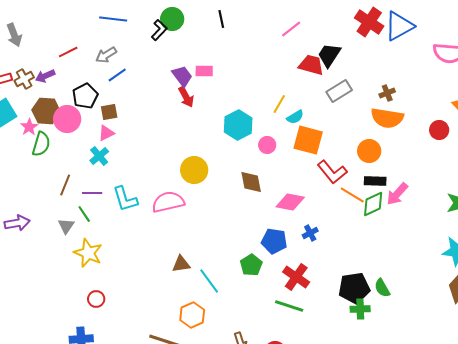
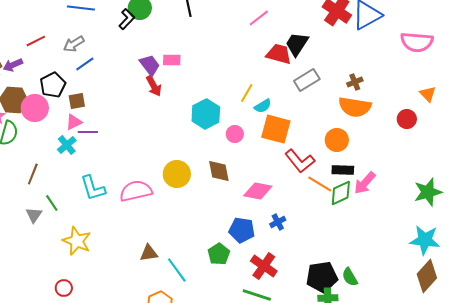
yellow circle: (194, 170) -> (177, 174), moved
purple line: (92, 193) -> (88, 132), moved
yellow star: (88, 253) -> (77, 241), moved

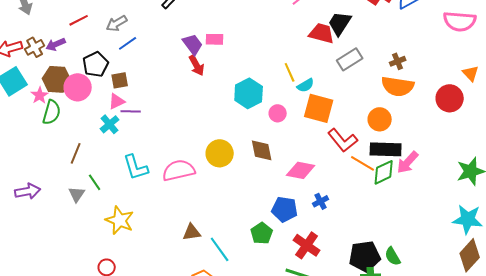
yellow line: (247, 93) -> (290, 72), turned -54
red circle: (407, 119) -> (450, 98), size x1.4
black rectangle: (343, 170) -> (386, 149), size x1.4

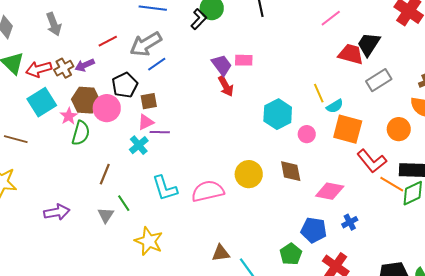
gray arrow: (117, 23) -> (146, 44), size x1.5
orange circle: (380, 119) -> (399, 129), moved

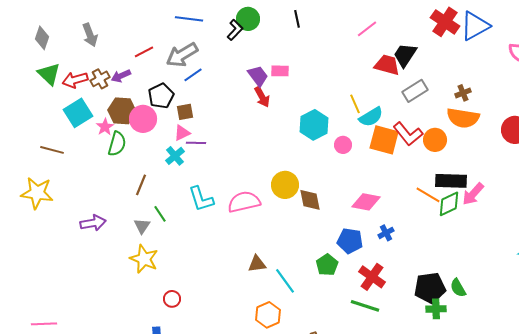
cyan semicircle: (335, 106) -> (371, 117), size x1.4
red L-shape: (372, 161) -> (408, 134), moved
brown diamond: (291, 171) -> (310, 200), moved
yellow star: (149, 241) -> (144, 259), moved

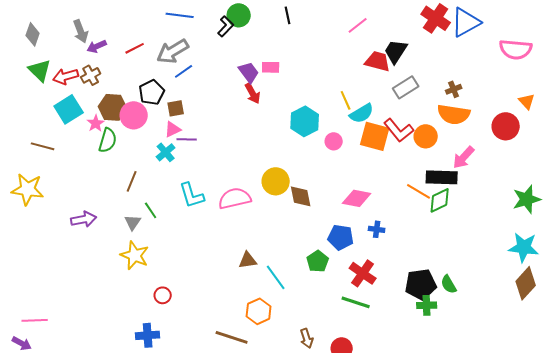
purple arrow: (121, 76) -> (97, 46), moved
pink arrow: (473, 194) -> (464, 157), moved
blue cross: (386, 233) -> (377, 229), turned 35

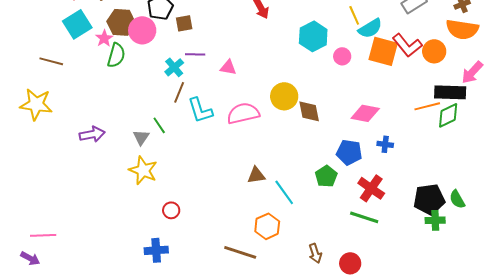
pink triangle: (173, 129) -> (228, 67), moved, turned 36
brown line: (132, 181) -> (179, 92), moved
orange line: (419, 191) -> (427, 106), turned -45

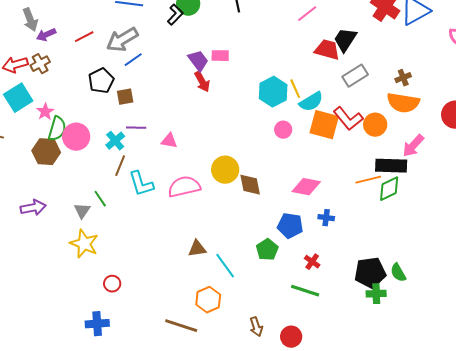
brown hexagon: (121, 22) -> (46, 152), moved
pink circle: (142, 30) -> (76, 137), moved
cyan hexagon: (313, 36) -> (273, 92), moved
red cross: (371, 188) -> (312, 262), size x0.6

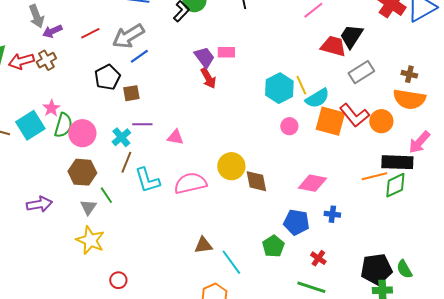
brown cross: (403, 78) -> (409, 74), turned 35
cyan square: (18, 98) -> (30, 125), moved
brown hexagon: (46, 152) -> (82, 172), moved

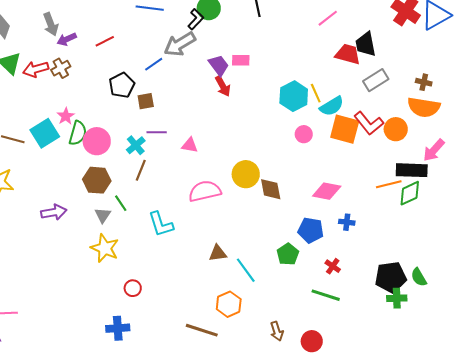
gray arrow: (128, 36) -> (180, 44), moved
black trapezoid: (351, 36) -> (366, 44), turned -44
cyan L-shape: (147, 180) -> (161, 224), moved

